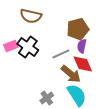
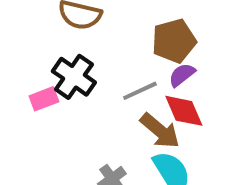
pink rectangle: (11, 46) -> (44, 99), moved
purple semicircle: (82, 46) -> (182, 75), turned 40

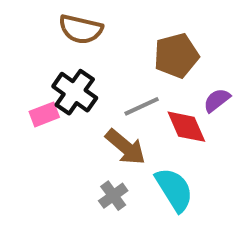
purple semicircle: (182, 75) -> (217, 100), moved
brown arrow: (160, 131) -> (125, 147), moved

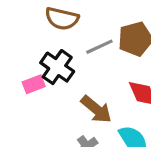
gray line: (142, 106) -> (99, 47), moved

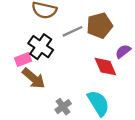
brown arrow: (96, 109) -> (34, 78), moved

